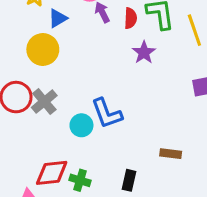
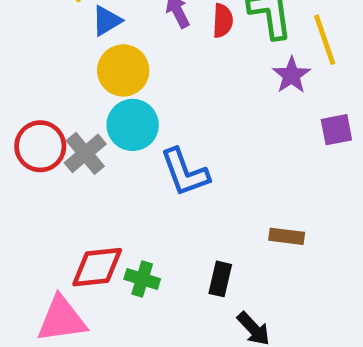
yellow circle: (43, 49) -> (123, 70), moved
purple star: (144, 52) -> (291, 75), moved
cyan circle: (81, 125) -> (133, 125), moved, size x1.4

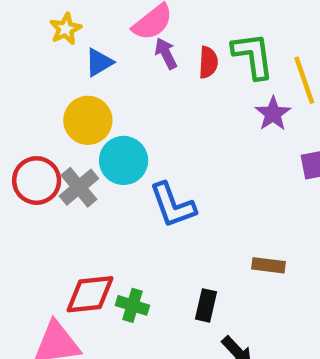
yellow circle: (123, 70) -> (88, 120), moved

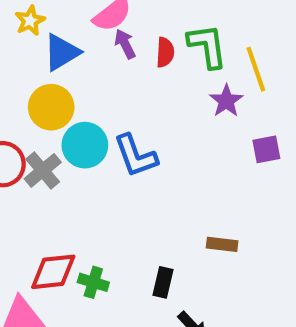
blue triangle: (99, 62) -> (62, 52), size x1.4
blue L-shape: (173, 205) -> (136, 156), moved

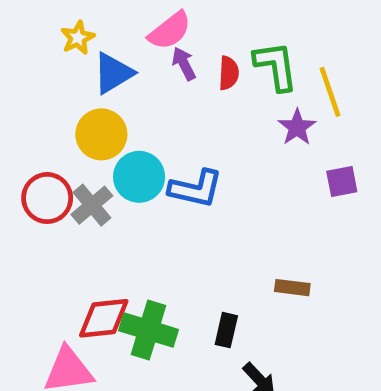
blue L-shape: (136, 156) -> (196, 189), turned -57
green cross: (93, 282) -> (149, 330), size x1.6

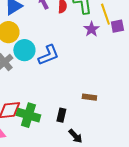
purple square: (342, 182) -> (117, 26), moved
blue L-shape: (196, 189) -> (48, 55), turned -35

